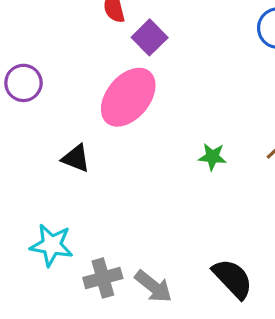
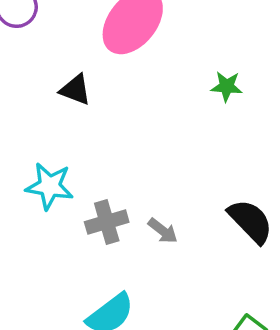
gray arrow: (153, 286) -> (163, 231), size x0.7

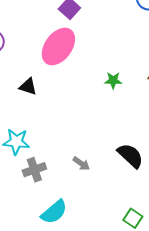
gray cross: (107, 222) -> (34, 170), moved

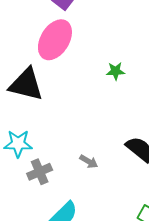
black triangle: (28, 87) -> (26, 85), size x1.8

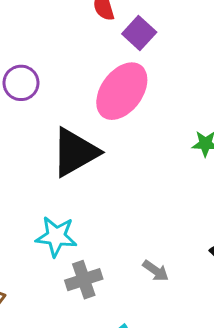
black triangle: (26, 85) -> (75, 152), turned -48

